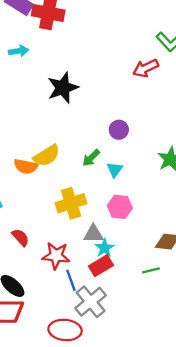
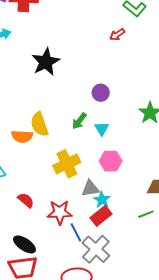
red arrow: (146, 68) -> (117, 35), size x0.7
yellow semicircle: (47, 156) -> (39, 124), turned 110

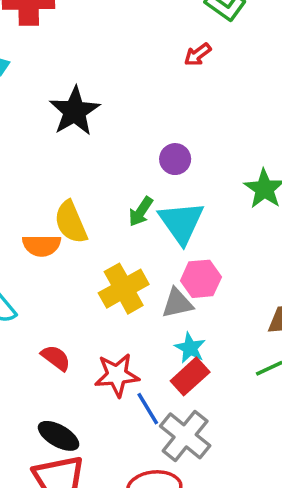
cyan triangle: (102, 129) -> (181, 222), size x1.8
gray triangle: (90, 188) -> (177, 303), moved

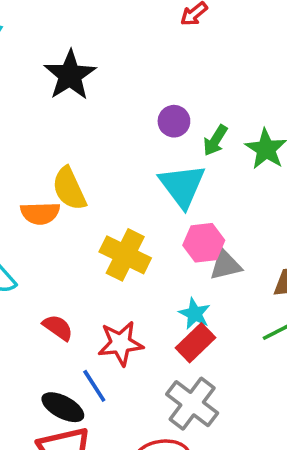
green arrow: (141, 212) -> (215, 140), moved
yellow cross: (124, 289) -> (125, 255), turned -33
gray triangle: (177, 303) -> (225, 265), moved
blue line: (148, 409) -> (94, 386), moved

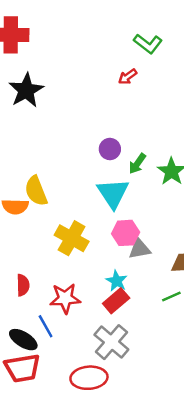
black star: (70, 75) -> (26, 90), moved
red semicircle: (58, 327) -> (23, 285), turned 50

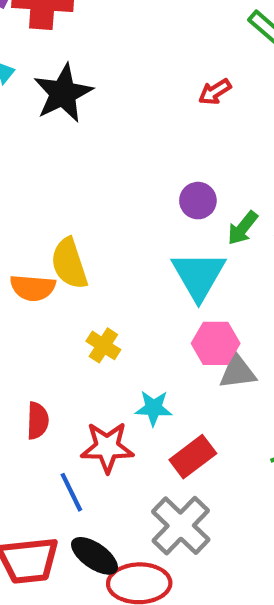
red arrow: (128, 77) -> (215, 92), moved
yellow cross: (72, 238) -> (103, 345), moved, size x0.6
cyan star: (117, 281) -> (154, 408), moved, turned -30
black ellipse: (23, 340) -> (95, 556), moved

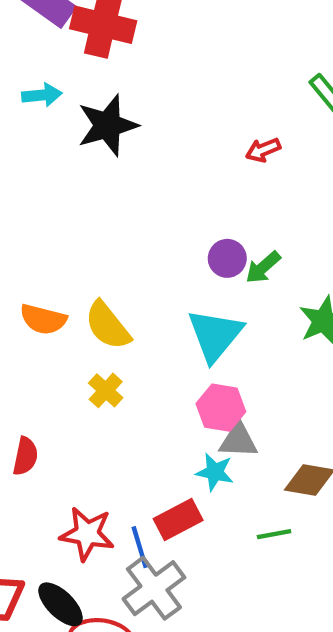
green arrow: (243, 228) -> (263, 267), moved
yellow semicircle: (69, 264) -> (108, 325), moved, turned -30
cyan star: (154, 408) -> (215, 472), moved
red star: (107, 447) -> (87, 534), moved
blue line: (71, 492) -> (140, 547), moved

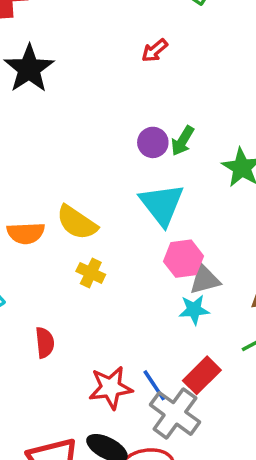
red rectangle: (178, 520) -> (202, 375), moved

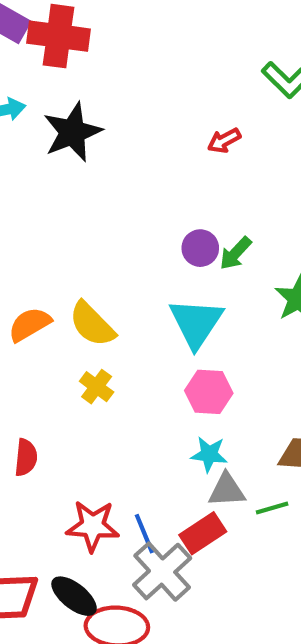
orange semicircle: (26, 233) -> (30, 324), turned 141
gray triangle: (205, 280) -> (227, 490), moved

